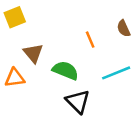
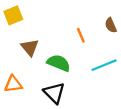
orange triangle: (15, 78) -> (13, 84), moved
black triangle: (78, 101) -> (54, 93), moved

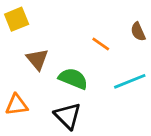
orange line: (81, 35) -> (101, 44), turned -32

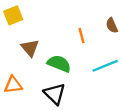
orange line: (101, 44) -> (82, 36), turned 40

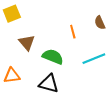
black triangle: (55, 94) -> (49, 84), turned -30

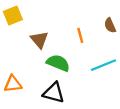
brown triangle: (27, 43) -> (39, 40), moved

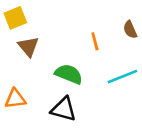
brown triangle: (39, 40) -> (28, 47), moved

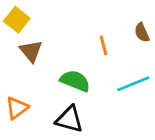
yellow square: (15, 18) -> (17, 20), turned -30
orange triangle: (15, 99) -> (17, 108), turned -30

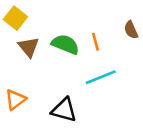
green semicircle: (75, 81) -> (65, 44), moved
cyan line: (133, 84) -> (101, 77), moved

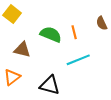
brown triangle: (29, 47) -> (22, 50), moved, turned -36

